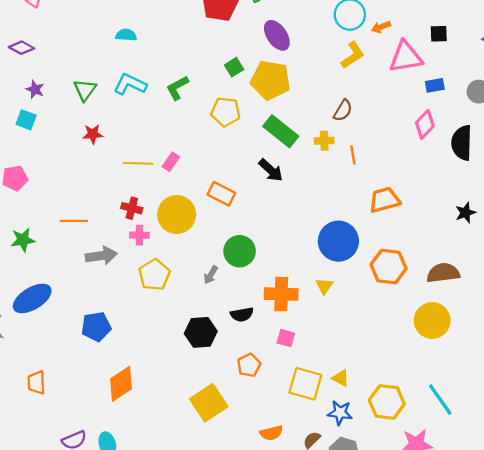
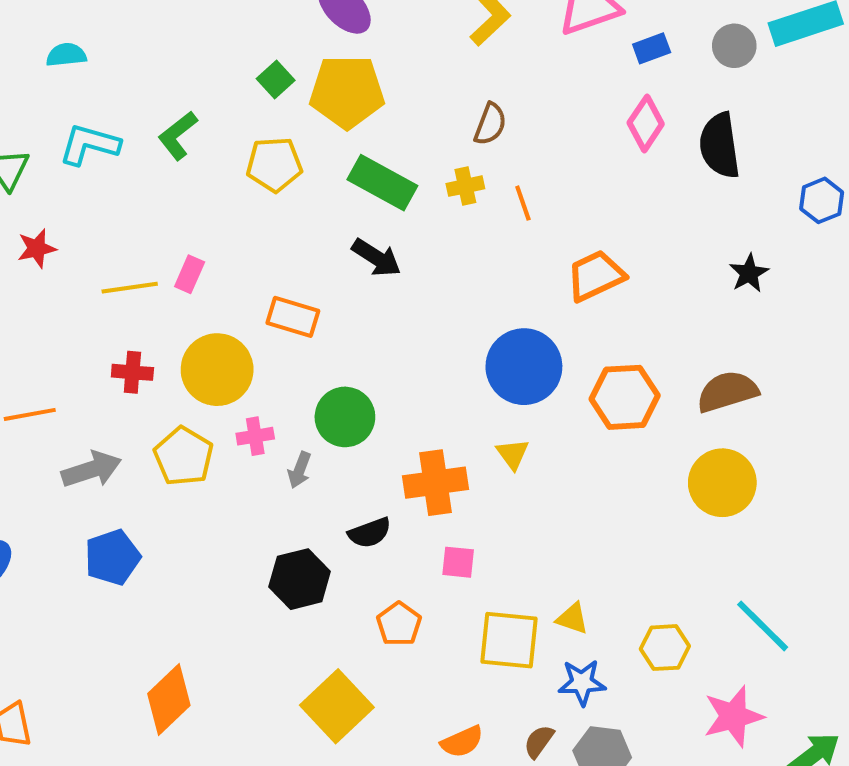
pink cross: (139, 235) -> (255, 436), moved
yellow pentagon: (154, 275) -> (184, 456), moved
blue pentagon: (96, 327) -> (112, 557), moved
yellow hexagon: (387, 402) -> (665, 648), size x0.7

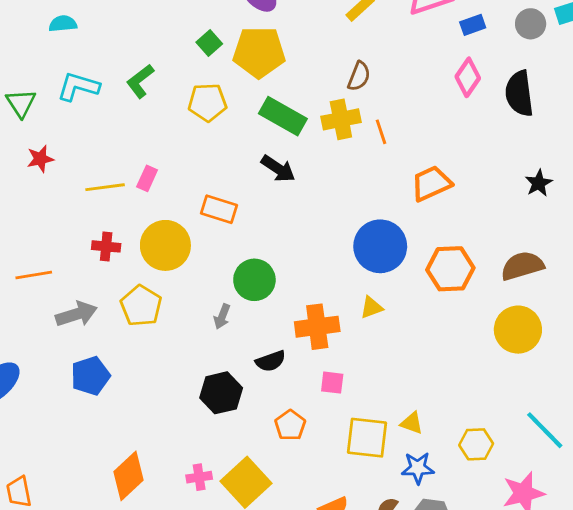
yellow cross: (465, 186) -> (341, 119), size x1.5
pink cross: (255, 436) -> (199, 477), moved
yellow triangle: (513, 454) -> (371, 307), turned 45

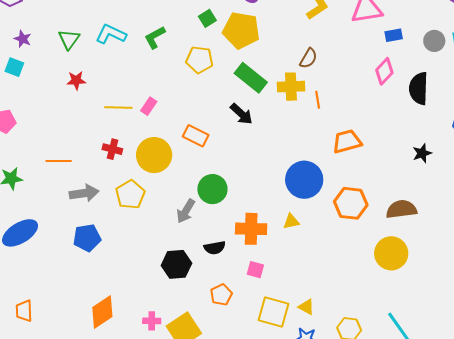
gray arrow: (222, 317) -> (186, 211), size x1.4

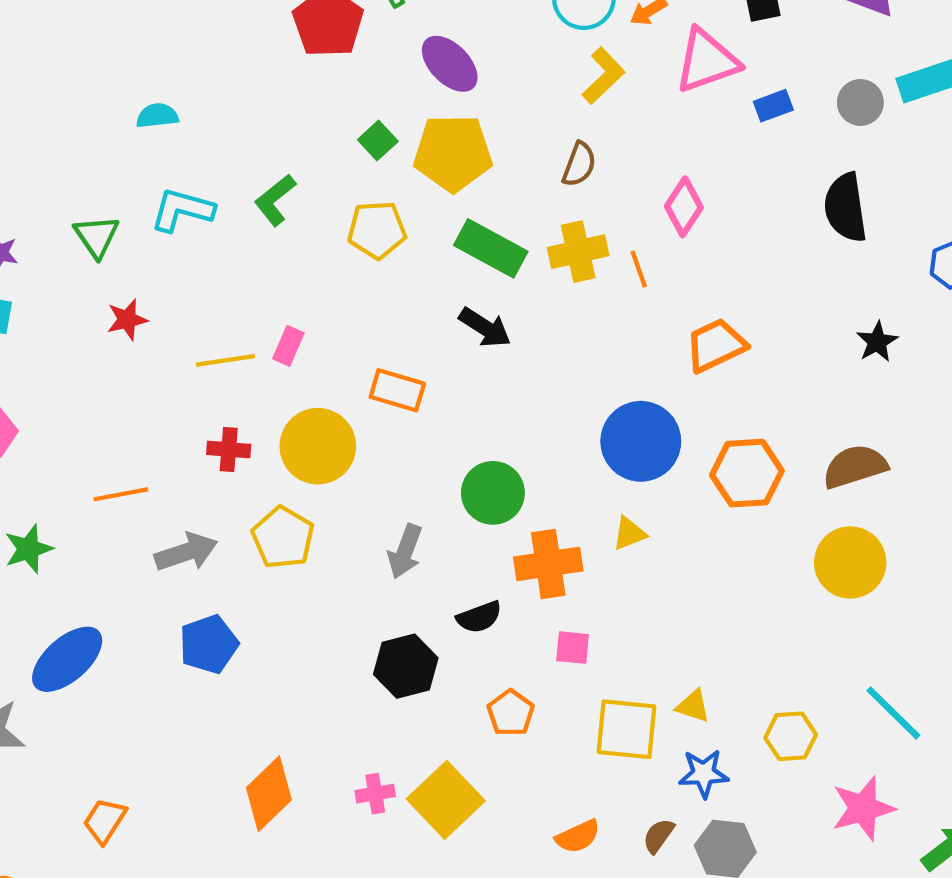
brown semicircle: (308, 58) -> (579, 164), moved
pink diamond: (384, 71) -> (684, 207), moved
green circle: (212, 189) -> (493, 493), moved
orange trapezoid: (24, 311) -> (105, 821), turned 45

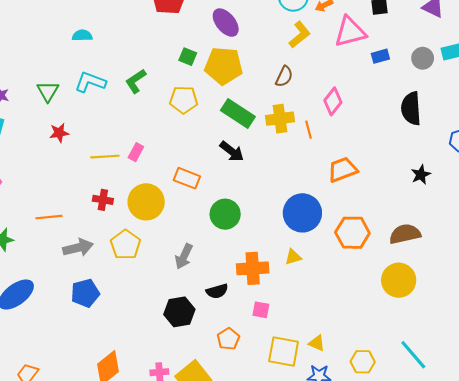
green square: (378, 141) -> (188, 57), turned -30
green circle: (493, 493) -> (225, 214), moved

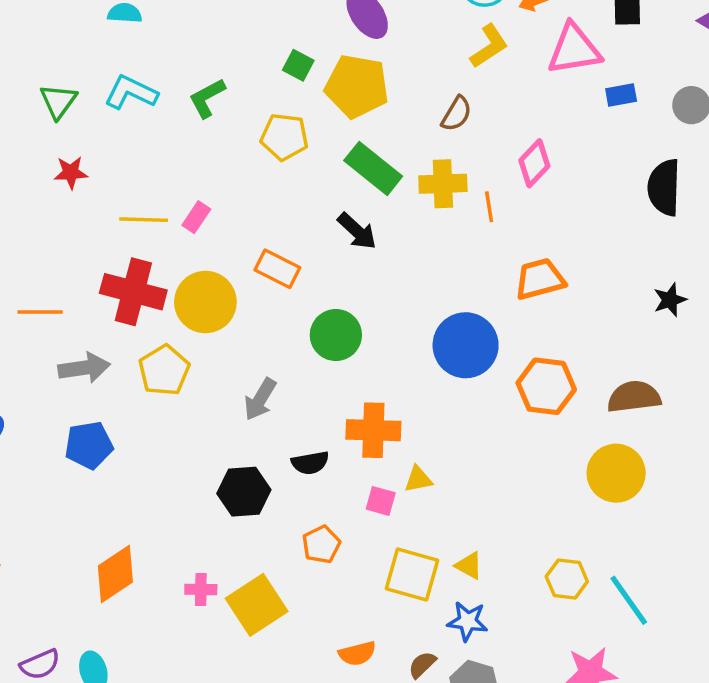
red cross: (103, 200) -> (133, 292), size x1.8
yellow triangle: (293, 257) -> (418, 479), moved
yellow hexagon: (363, 362) -> (567, 579), moved

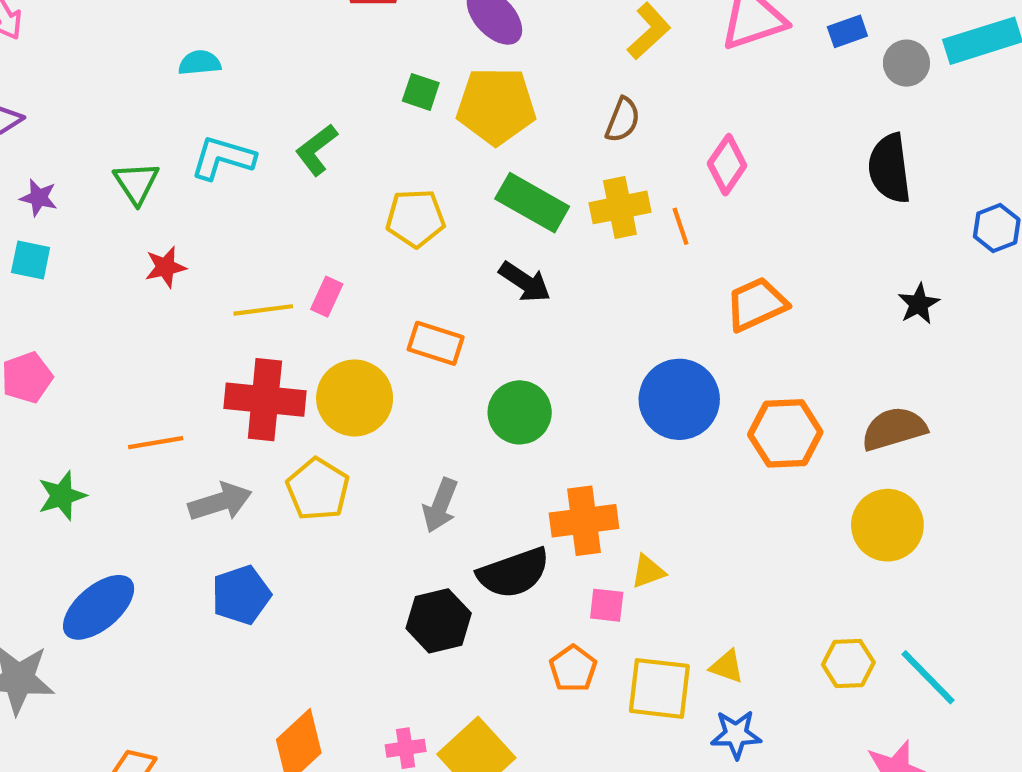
blue rectangle: (621, 95) -> (847, 31), moved
yellow pentagon: (284, 137) -> (415, 218), moved
black semicircle: (310, 463) -> (514, 573), size x1.6
orange pentagon: (321, 544) -> (573, 669), moved

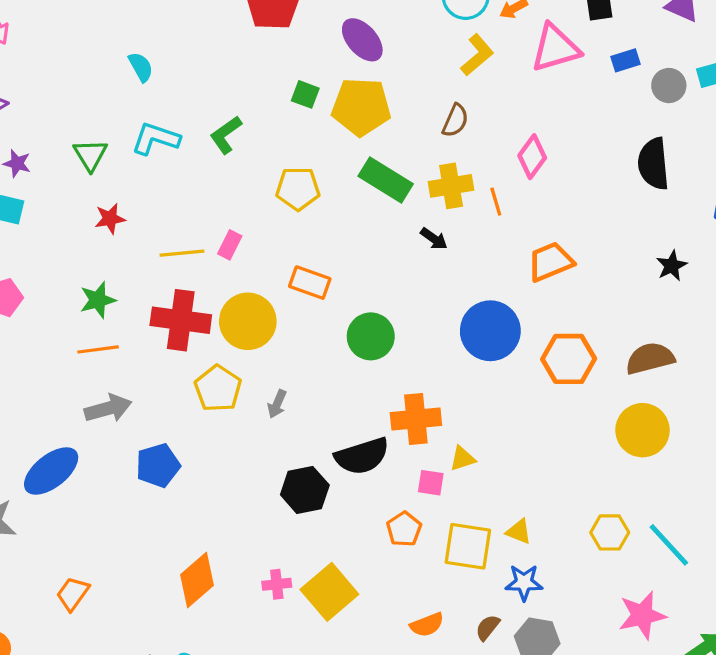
cyan semicircle: (200, 63) -> (141, 67), turned 64
black arrow: (525, 282) -> (434, 239), moved, size x0.7
green star: (62, 496) -> (98, 300), moved
gray arrow: (220, 502) -> (108, 408), moved
gray arrow: (440, 505) -> (277, 404), moved, size x0.7

